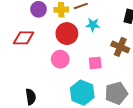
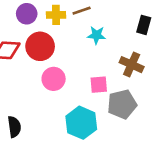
red circle: (67, 34) -> (40, 46), moved
gray pentagon: (116, 93) -> (122, 104), moved

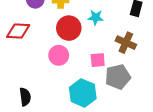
red circle: (40, 46) -> (69, 28), moved

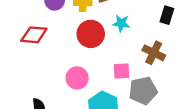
pink circle: (59, 55) -> (77, 78), moved

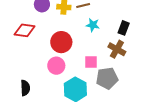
black rectangle: (167, 15) -> (124, 28), moved
red circle: (91, 34) -> (61, 42), moved

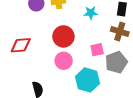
red diamond: (25, 30) -> (21, 45), moved

